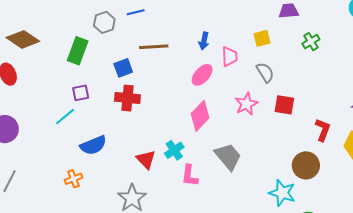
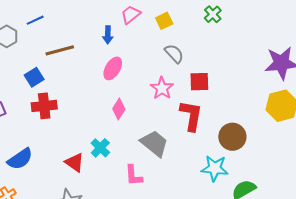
pink trapezoid: (230, 57) -> (131, 15), moved, turned -115
pink diamond: (200, 116) -> (119, 109), size x0.7
red L-shape: (323, 130) -> (191, 116), moved, size x1.4
pink L-shape: (190, 176) -> (134, 175), moved

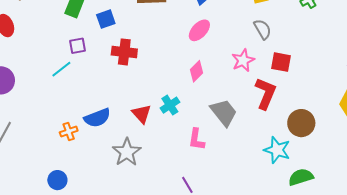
blue square: (34, 77) -> (106, 19), moved
blue semicircle: (20, 159) -> (97, 118), moved

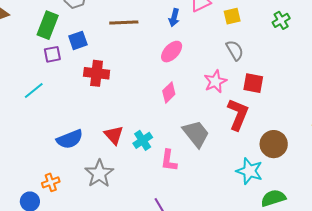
purple square: (78, 46) -> (52, 54), moved
cyan cross: (170, 105) -> (143, 140), moved
orange cross: (69, 132) -> (51, 182), moved

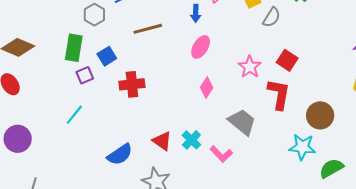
gray semicircle: (235, 50) -> (272, 17), moved, turned 75
red square: (253, 83) -> (287, 60), turned 35
pink L-shape: (169, 161) -> (221, 154), turned -40

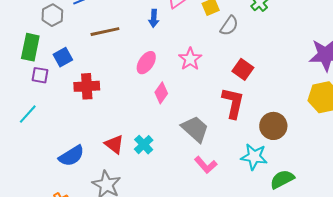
pink ellipse: (201, 47) -> (146, 63), moved
pink star: (250, 67) -> (190, 59), moved
purple square: (85, 75) -> (40, 75), turned 30
pink L-shape: (221, 154) -> (206, 165), moved

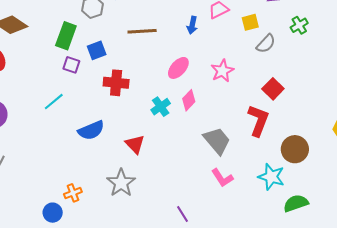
cyan cross: (144, 145) -> (161, 107), moved
blue semicircle: (71, 156) -> (91, 130), moved

